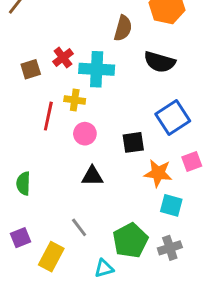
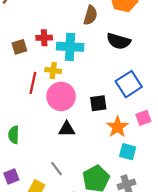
red cross: (63, 58) -> (44, 38), turned 35
pink circle: (85, 134) -> (61, 96), size x1.6
orange star: (158, 173) -> (117, 127), turned 30

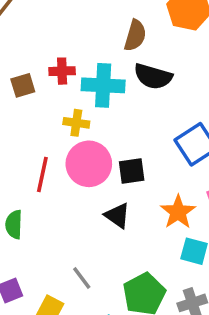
black semicircle: (119, 41) -> (153, 76), moved
red line: (33, 83) -> (42, 175), moved
black square: (98, 103) -> (132, 171), moved
black triangle: (67, 129) -> (117, 216), moved, turned 36

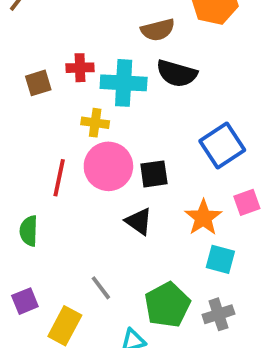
brown semicircle: (135, 35) -> (158, 30), turned 60

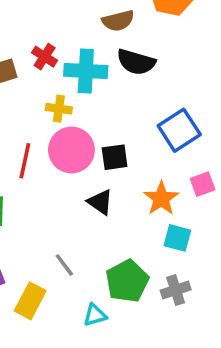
red cross: (80, 68) -> (45, 57), turned 35

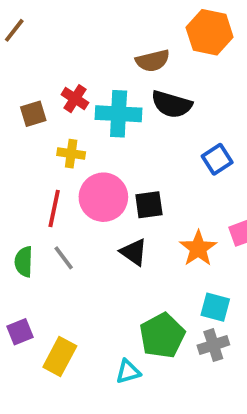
yellow cross: (59, 109) -> (71, 154), moved
blue square: (179, 130) -> (217, 159), moved, size x0.7
cyan square: (177, 238) -> (215, 307), moved
gray line: (64, 265) -> (64, 258), moved

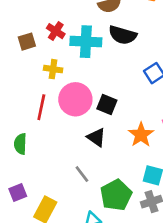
black square: (149, 205) -> (107, 105), turned 30
gray line: (64, 258) -> (82, 174), moved

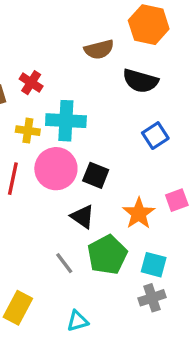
black semicircle: (123, 35) -> (140, 81), moved
cyan cross: (86, 42) -> (66, 121), moved
green pentagon: (116, 195) -> (107, 255), moved

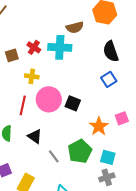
black semicircle: (140, 81) -> (111, 51), moved, turned 55
cyan cross: (66, 121) -> (60, 47), moved
black triangle: (82, 217) -> (35, 136), moved

